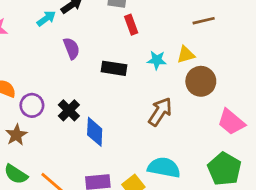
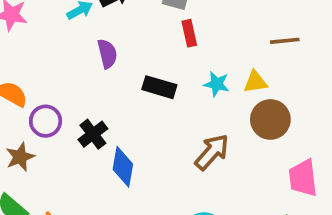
pink trapezoid: (231, 122) -> (303, 178), turned 36

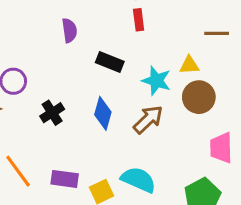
cyan star: (217, 84) -> (156, 81), moved, size x1.4
black cross: (93, 134) -> (52, 113), moved
blue diamond: (123, 167) -> (103, 113), moved

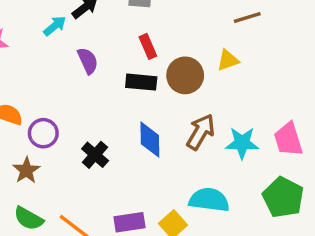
red rectangle: (139, 20) -> (148, 46), moved
cyan star: (156, 81) -> (242, 143), moved
brown circle: (199, 97) -> (185, 75), moved

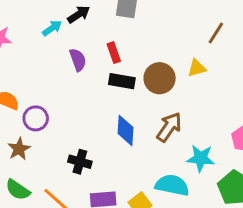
brown line: (247, 18) -> (216, 33), turned -45
red rectangle: (148, 46) -> (114, 53), moved
cyan star: (242, 143) -> (201, 158), moved
black cross: (95, 155) -> (80, 162), moved, turned -30

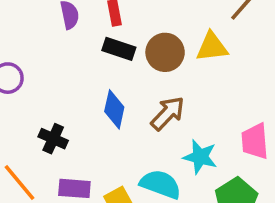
yellow triangle: (197, 68) -> (212, 47), size x1.4

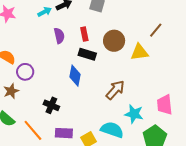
brown circle: (165, 52) -> (114, 41), moved
blue diamond: (114, 109) -> (75, 76), moved

